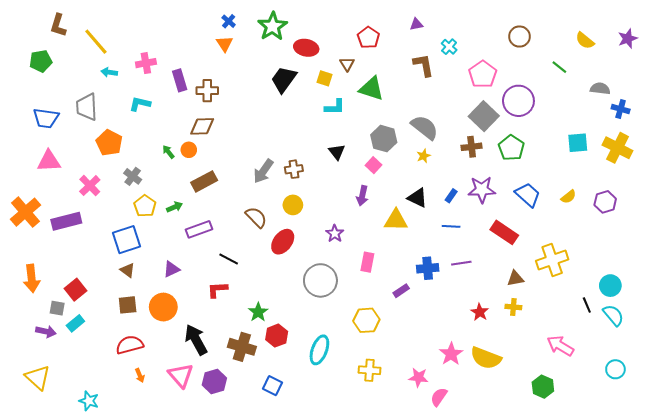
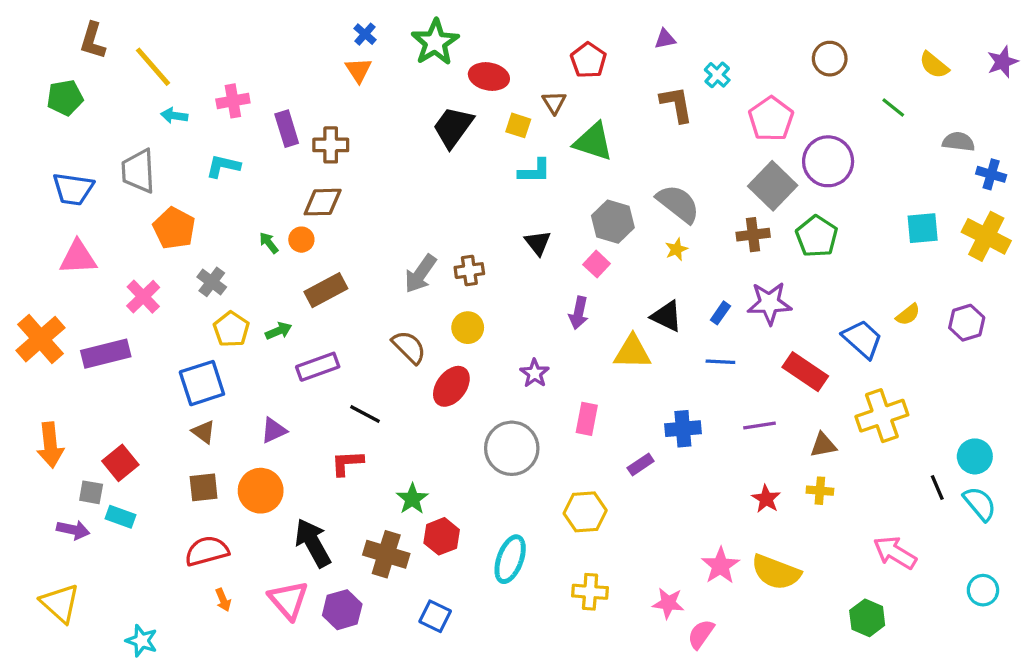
blue trapezoid: (528, 195) -> (862, 339), moved
purple line: (461, 263) -> (760, 425), moved
cyan rectangle: (75, 323) -> (120, 517), turned 60

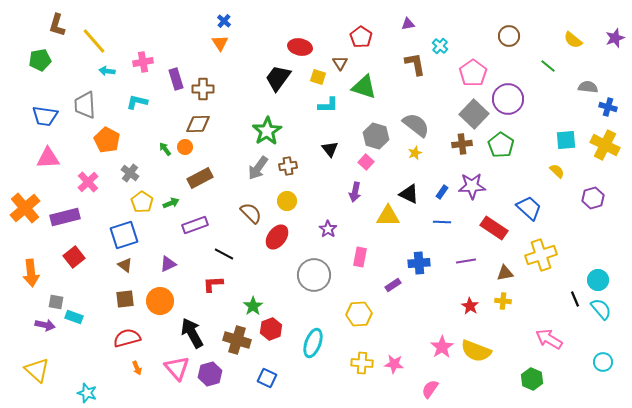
green star: (435, 42) -> (267, 131), moved
yellow semicircle: (908, 315) -> (557, 171), moved, turned -98
red square: (120, 463) -> (74, 257), moved
pink star: (668, 603) -> (394, 364), moved

